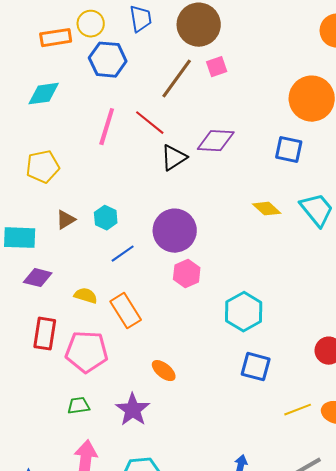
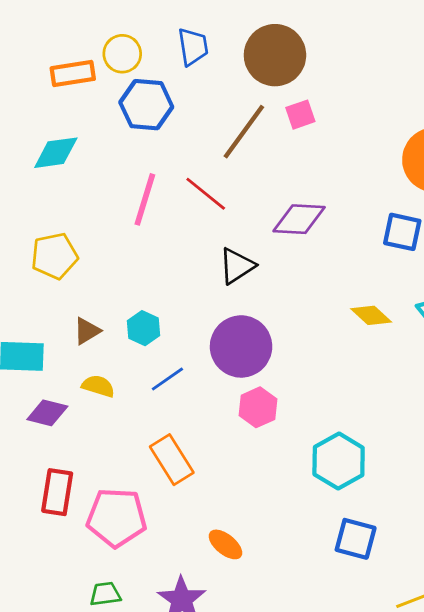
black triangle: (174, 158) -> (237, 266), moved
yellow semicircle: (86, 296) -> (98, 386), moved

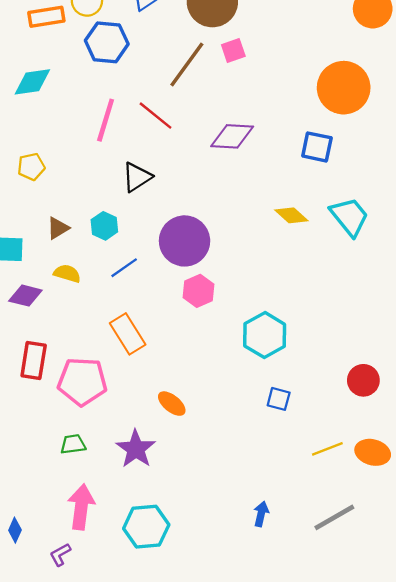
yellow pentagon: (54, 256) -> (31, 167), size x0.7
black triangle: (237, 266) -> (137, 177), moved
blue square: (356, 539) -> (279, 399), size x0.7

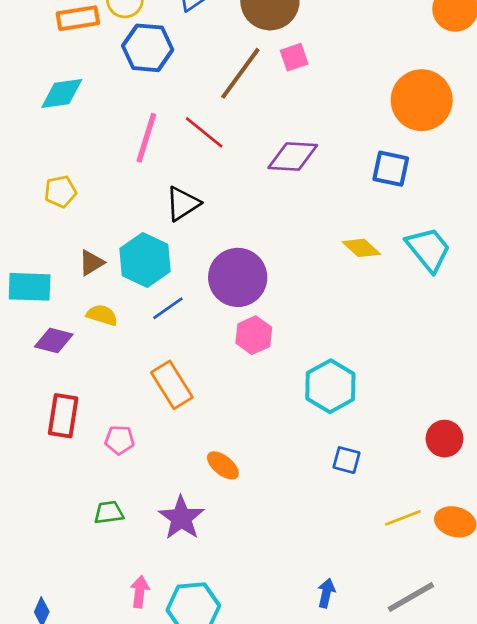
cyan hexagon: (104, 226) -> (145, 260), size x1.6
pink pentagon: (82, 381) -> (120, 440), size x0.5
pink arrow: (81, 507) -> (140, 592), moved, size x0.6

